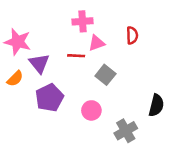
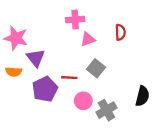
red line: (76, 56) -> (69, 78), moved
orange semicircle: (15, 79) -> (14, 72), turned 49
gray cross: (126, 131) -> (106, 110), moved

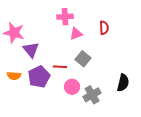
orange semicircle: (14, 72) -> (14, 76), moved

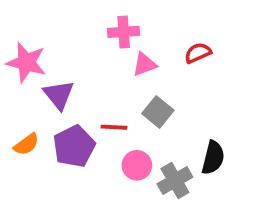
red semicircle: (104, 28) -> (198, 53), turned -112
orange semicircle: (14, 76) -> (26, 144), turned -40
black semicircle: (123, 83) -> (213, 158), moved

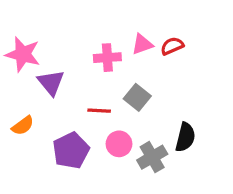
pink cross: (124, 32) -> (107, 58), moved
pink triangle: (144, 64) -> (142, 44), moved
purple pentagon: (74, 146) -> (71, 150), moved

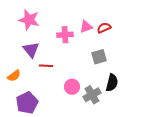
pink star: (23, 54) -> (29, 20), moved
gray square: (137, 97) -> (99, 57), moved, turned 35
red line: (99, 111) -> (46, 66), moved
purple pentagon: (71, 150) -> (27, 103), moved

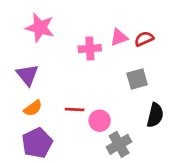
purple triangle: (31, 50) -> (27, 75), moved
red line: (46, 66) -> (75, 110), moved
orange semicircle: (14, 76) -> (33, 108), moved
gray cross: (92, 95) -> (119, 144), moved

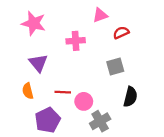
pink triangle: (119, 37) -> (100, 15), moved
purple triangle: (27, 75) -> (38, 63), moved
orange semicircle: (33, 108) -> (28, 91), turned 112
purple pentagon: (37, 143) -> (48, 120), moved

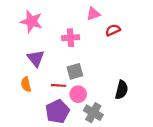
gray square: (115, 66) -> (75, 71), moved
purple pentagon: (48, 120) -> (58, 112), moved
gray cross: (100, 121) -> (93, 113), turned -30

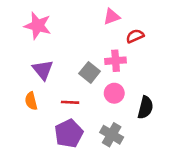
pink cross: (71, 38) -> (116, 61), moved
gray square: (75, 71) -> (90, 72), moved, turned -35
pink circle: (78, 94) -> (114, 93), moved

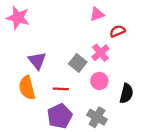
pink star: (38, 26) -> (18, 18), moved
pink cross: (116, 61) -> (100, 53), turned -36
orange semicircle: (31, 101) -> (27, 88), size x1.5

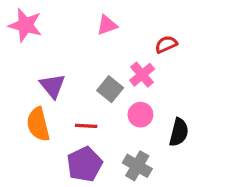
pink triangle: (97, 14) -> (107, 25), moved

